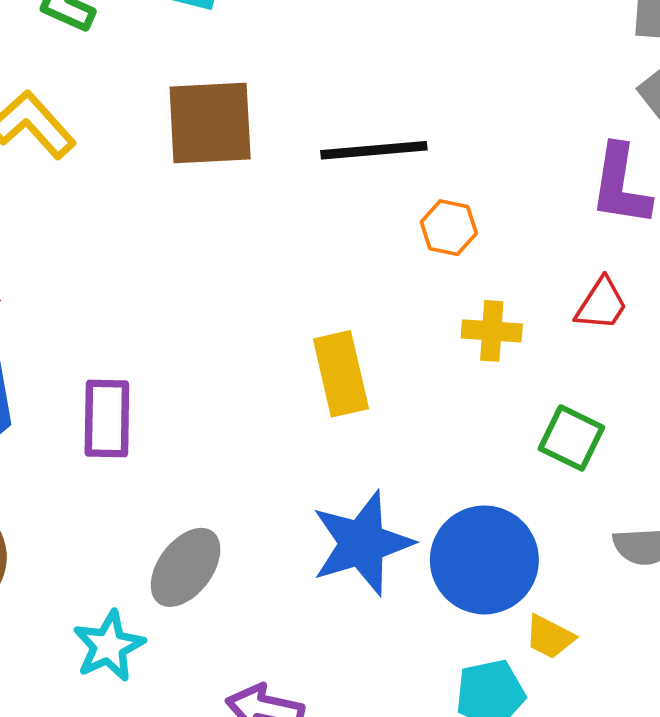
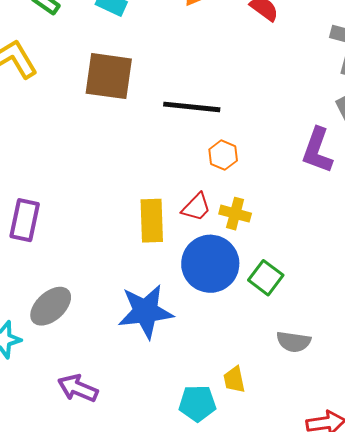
red trapezoid: (601, 304) -> (196, 207), moved
blue circle: (484, 560) -> (210, 264), moved
yellow trapezoid: (550, 637) -> (234, 380), turned 40

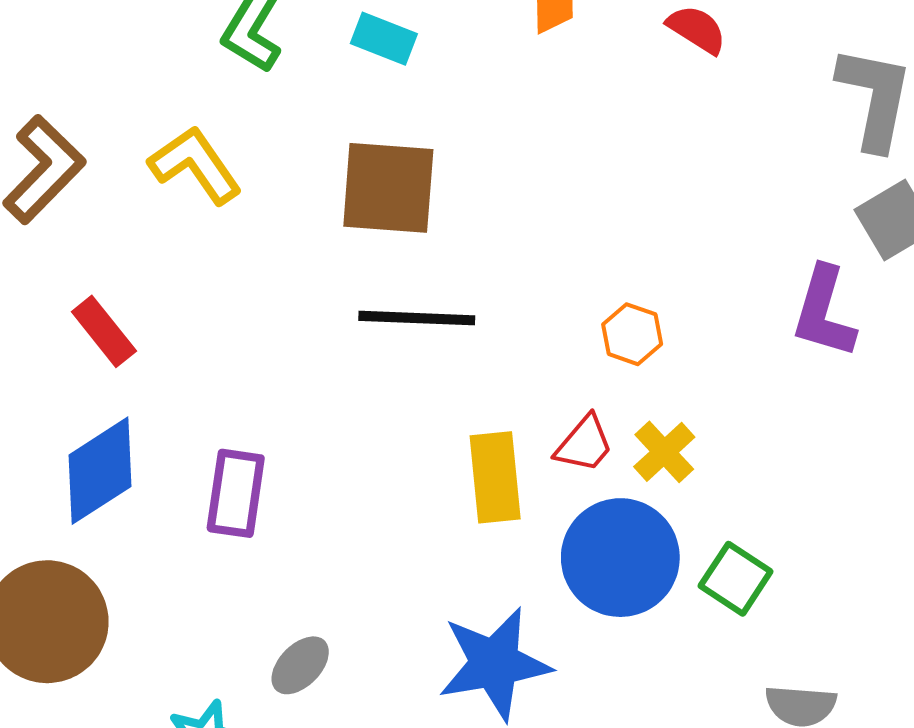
black line: (192, 107) -> (417, 318), moved
yellow cross: (235, 214) -> (664, 452), turned 36
gray ellipse: (51, 306) -> (300, 665), size x0.7

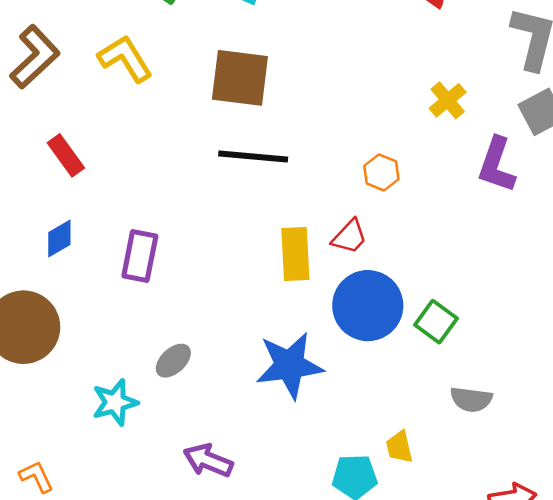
yellow cross: (664, 452) -> (448, 100), moved
blue diamond: (100, 471) -> (59, 238), size x0.6

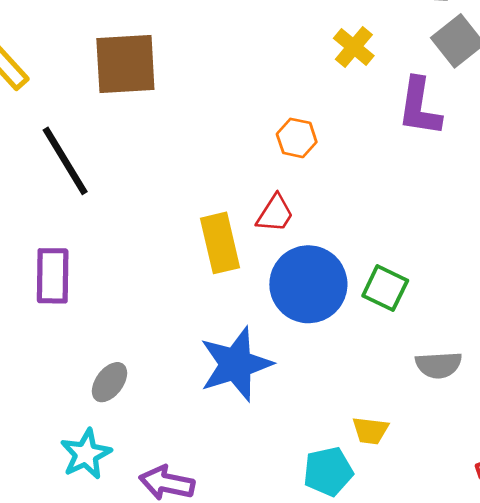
black line: (253, 157) -> (65, 161), moved, turned 64
cyan star: (115, 402) -> (86, 454), moved
yellow trapezoid: (399, 447) -> (370, 431), turned -60

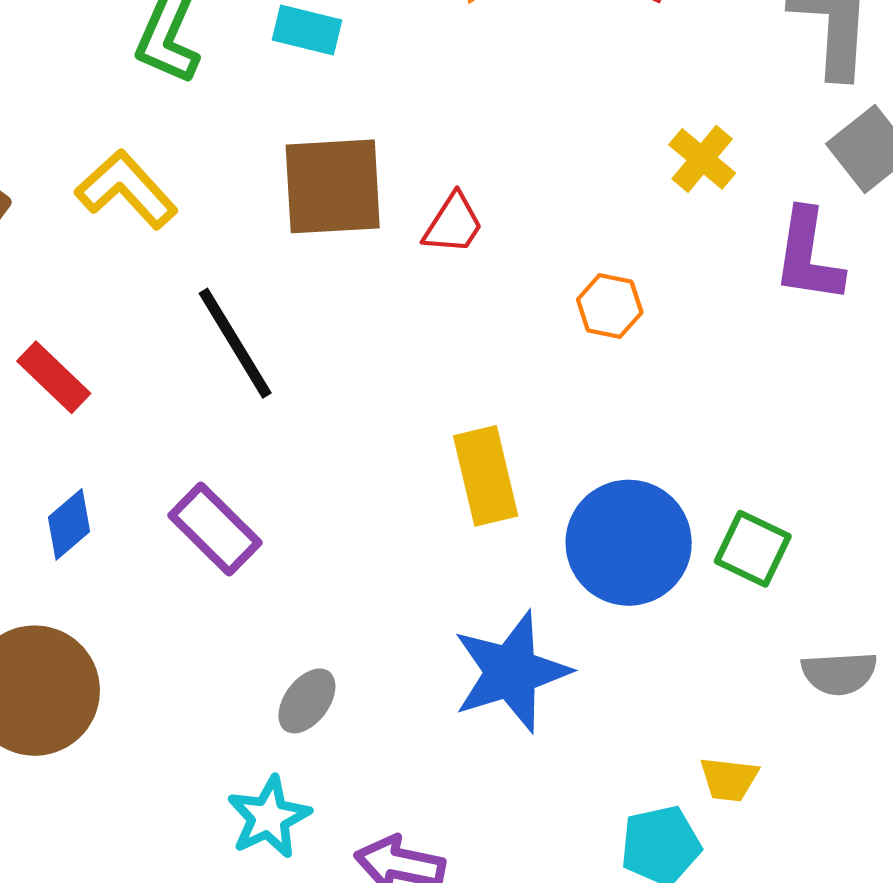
red trapezoid: (275, 214) -> (453, 224), moved
purple rectangle: (53, 276) -> (215, 529), turned -46

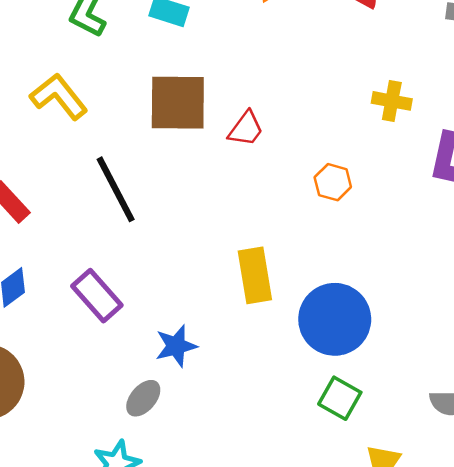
yellow cross: (702, 159) -> (392, 101), turned -33
green square: (753, 549) -> (340, 398), moved
blue star: (511, 672) -> (176, 346), moved, size x0.6

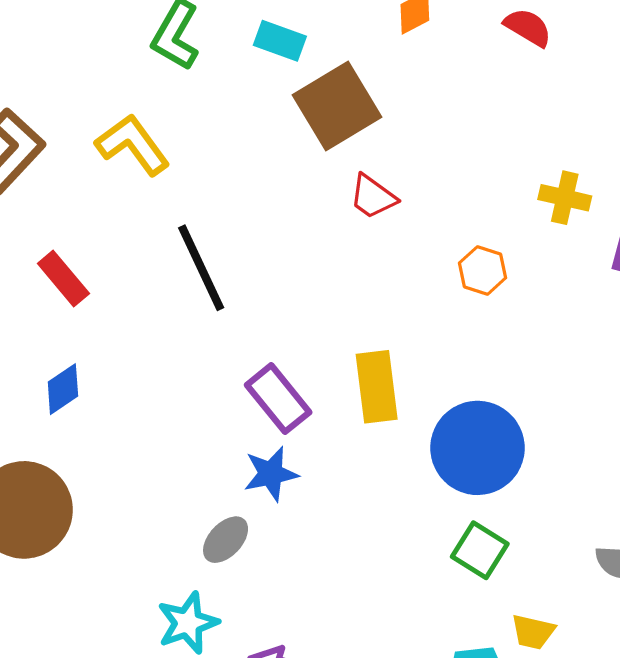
yellow cross: (392, 101) -> (565, 198), moved
brown square: (178, 103) -> (337, 106), moved, turned -34
red trapezoid: (246, 129) -> (373, 197), turned 87
purple rectangle: (97, 296) -> (278, 399), moved

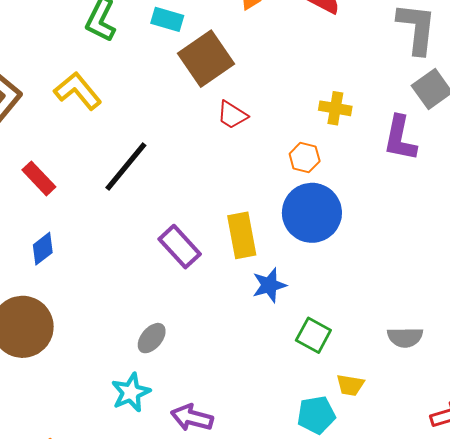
yellow cross: (565, 198) -> (335, 108), moved
black line: (201, 268) -> (126, 166), turned 68
blue circle: (478, 448) -> (312, 213), moved
blue star: (271, 474) -> (269, 285), moved

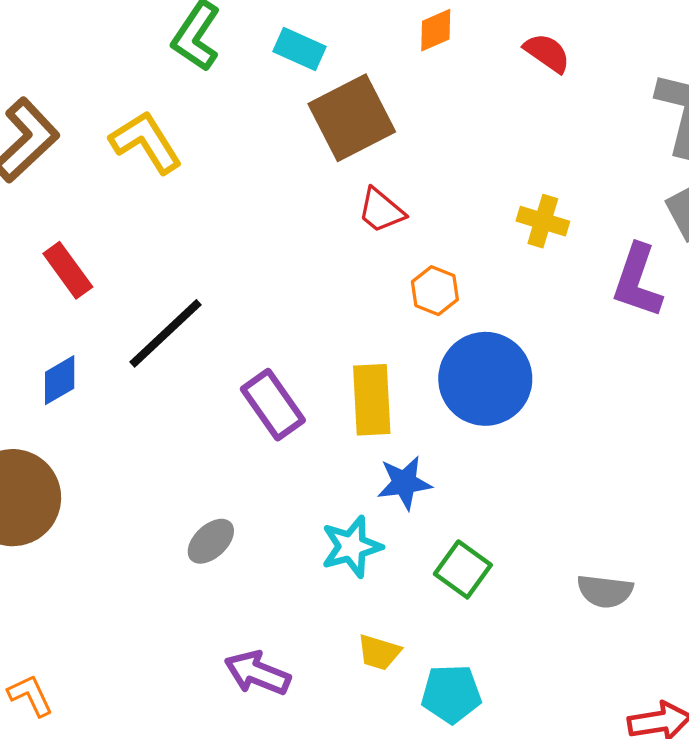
orange hexagon: (305, 158) -> (435, 291), moved
black line: (126, 166) -> (166, 333), moved
yellow trapezoid: (350, 385) -> (379, 652), moved
cyan star: (131, 392) -> (352, 547), moved

